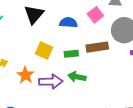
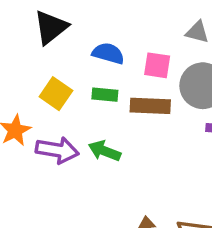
pink square: (95, 15) -> (157, 65), moved, turned 35
green rectangle: (71, 54) -> (105, 95), moved

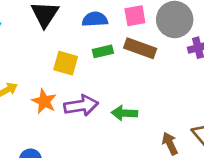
brown rectangle: (150, 106) -> (140, 48), turned 36
green arrow: (104, 151) -> (124, 113), moved

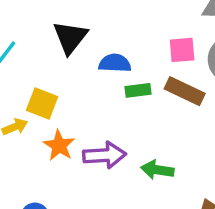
blue semicircle: (95, 19) -> (115, 63), moved
yellow square: (66, 63) -> (42, 104), moved

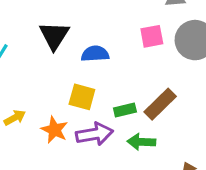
green rectangle: (138, 90) -> (125, 110), moved
brown rectangle: (185, 91) -> (160, 104), moved, turned -64
yellow square: (42, 104) -> (82, 97), moved

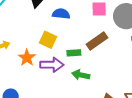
brown rectangle: (160, 104) -> (97, 41), moved

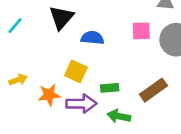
brown rectangle: (97, 41) -> (153, 90), moved
orange star: (27, 58) -> (49, 95), turned 30

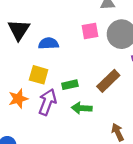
purple arrow: (81, 104) -> (47, 102), turned -60

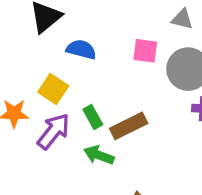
brown rectangle: (108, 81) -> (129, 126), moved
green rectangle: (70, 85) -> (93, 117), turned 56

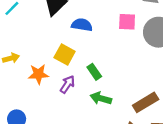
brown rectangle: (129, 126) -> (146, 102), moved
purple arrow: (54, 131) -> (67, 84), size x0.7

